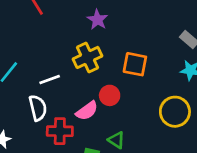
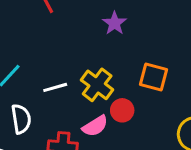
yellow cross: (87, 57) -> (97, 85), moved, turned -32
white semicircle: (38, 108) -> (21, 119), moved

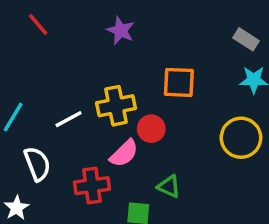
yellow cross: (97, 85) -> (116, 106), turned -36

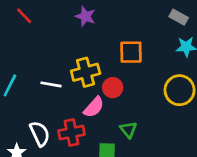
white line: (69, 119) -> (51, 84), turned 42
white semicircle: (37, 164) -> (40, 134), moved
green triangle: (169, 187) -> (128, 130), turned 30

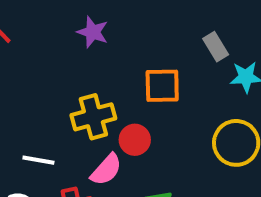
gray rectangle: (179, 17) -> (216, 47), moved, turned 30
white line: (51, 84) -> (38, 160), moved

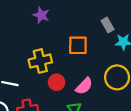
red circle: (135, 140) -> (57, 82), moved
pink semicircle: (106, 170) -> (84, 86), moved

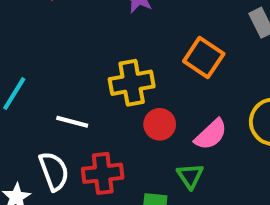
orange square: (78, 45) -> (204, 58), turned 30

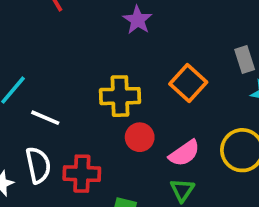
white line: (72, 122) -> (45, 118), moved
green triangle: (190, 176) -> (182, 190), moved

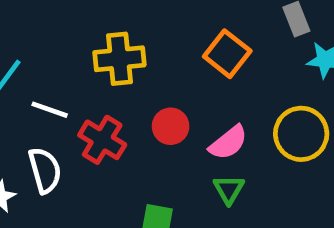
yellow cross: (120, 96) -> (119, 59), moved
red cross: (82, 174) -> (102, 140), moved, turned 33

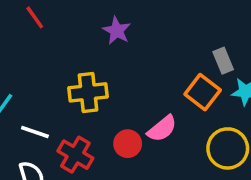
orange square: (227, 54) -> (203, 92), moved
pink semicircle: (228, 143) -> (162, 129), moved

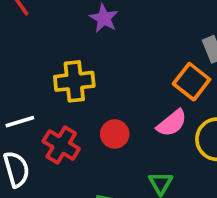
pink semicircle: (162, 129) -> (172, 123), moved
white line: (35, 132) -> (20, 122), turned -36

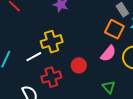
white line: (20, 122) -> (34, 57), moved
red cross: (61, 145) -> (51, 77), turned -36

